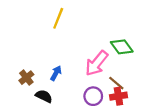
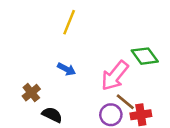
blue arrow: (56, 73) -> (67, 69), moved, turned 88
brown line: (116, 83) -> (125, 102), moved

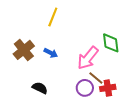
green diamond: (145, 56) -> (111, 43), turned 30
brown cross: (31, 93) -> (24, 50), moved, size x1.5

